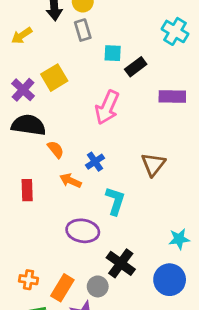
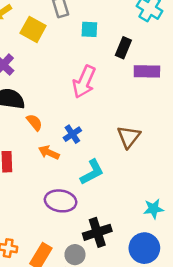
black rectangle: (136, 67) -> (123, 48), moved, turned -30
yellow square: (54, 78) -> (33, 29), moved, turned -30
cyan L-shape: (115, 201) -> (92, 172), turned 44
black cross: (121, 263) -> (97, 232), turned 36

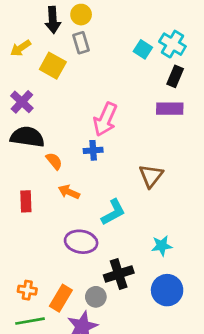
cyan square: (89, 29) -> (143, 49), moved, turned 30
black rectangle: (123, 48) -> (175, 76), moved
blue cross: (72, 134) -> (93, 150), moved, turned 30
cyan star: (154, 209) -> (162, 246), moved

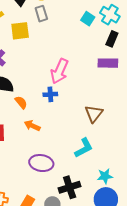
yellow square: (53, 66) -> (20, 31), turned -36
cyan L-shape: (113, 212) -> (84, 148), moved
cyan star: (162, 246) -> (105, 176), moved

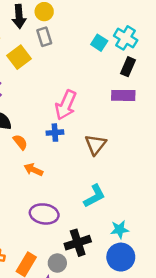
yellow square: (20, 31) -> (19, 57), turned -30
brown triangle: (94, 114) -> (96, 144), moved

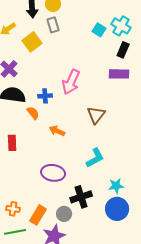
blue cross: (55, 133) -> (45, 96), moved
orange arrow: (33, 170) -> (57, 131), moved

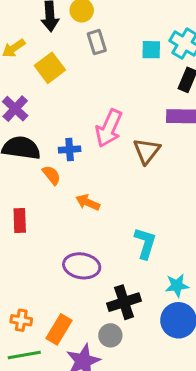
gray rectangle: (53, 25) -> (97, 42), moved
cyan square: (99, 30) -> (151, 50), turned -32
brown triangle: (96, 115) -> (147, 151), moved
cyan L-shape: (95, 158) -> (145, 243), turned -45
gray circle: (64, 214) -> (110, 335), moved

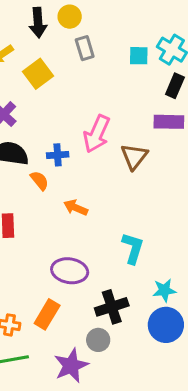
orange rectangle: (59, 329) -> (47, 314), moved

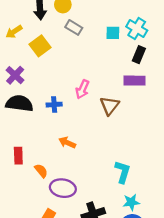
gray rectangle: (85, 48) -> (74, 27), turned -42
pink arrow: (97, 134) -> (82, 89), size x0.7
orange semicircle: (40, 181) -> (41, 171), moved
cyan L-shape: (133, 248) -> (123, 172), moved

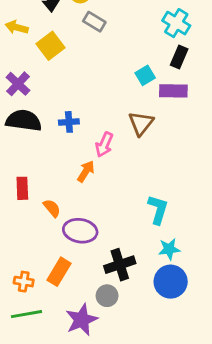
yellow arrow: (14, 32) -> (17, 27), turned 49
cyan square: (113, 33) -> (145, 75), moved, turned -32
pink arrow: (82, 89) -> (104, 145), moved
orange arrow: (67, 143) -> (86, 171), turned 98

